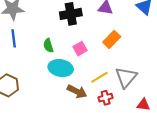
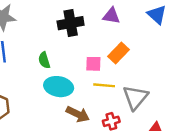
pink square: (80, 49) -> (93, 64), moved, turned 32
yellow line: (99, 77) -> (104, 85), moved, turned 36

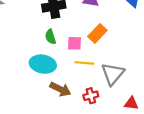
green semicircle: (44, 60) -> (50, 37), moved

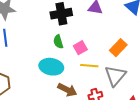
orange rectangle: (97, 33) -> (118, 48), moved
pink square: (74, 43) -> (80, 48), turned -32

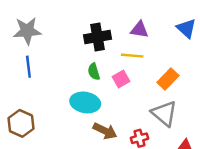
yellow line: (89, 66) -> (132, 56), moved
gray triangle: (115, 76) -> (164, 114), turned -30

